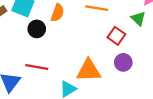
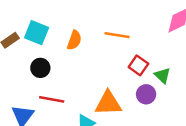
green triangle: (138, 19) -> (162, 75), moved
black circle: (37, 29) -> (40, 68), moved

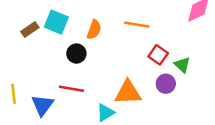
black circle: (40, 68) -> (76, 54), moved

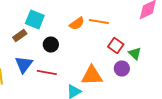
brown rectangle: (30, 30) -> (20, 36), moved
orange semicircle: (94, 30) -> (77, 24), moved, turned 35
blue triangle: (42, 105) -> (24, 64), moved

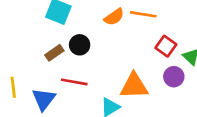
brown rectangle: (20, 36) -> (54, 53), moved
blue triangle: (24, 64) -> (44, 99), moved

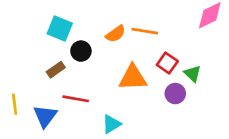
black circle: (80, 45) -> (81, 51), moved
orange triangle: (134, 86) -> (133, 78), moved

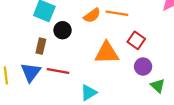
brown rectangle: (56, 70) -> (41, 46), turned -42
green triangle: (193, 74) -> (158, 86), moved
blue triangle: (45, 116) -> (31, 72), moved

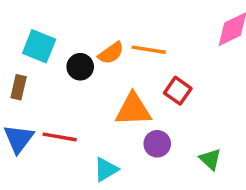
black circle: (63, 30) -> (80, 67), moved
brown rectangle: (41, 46) -> (19, 87), moved
purple circle: (143, 67) -> (157, 144), moved

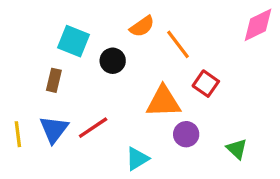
orange line: (149, 50) -> (178, 44), turned 44
orange semicircle: (111, 53) -> (142, 26), moved
red line: (60, 137) -> (93, 128), turned -44

